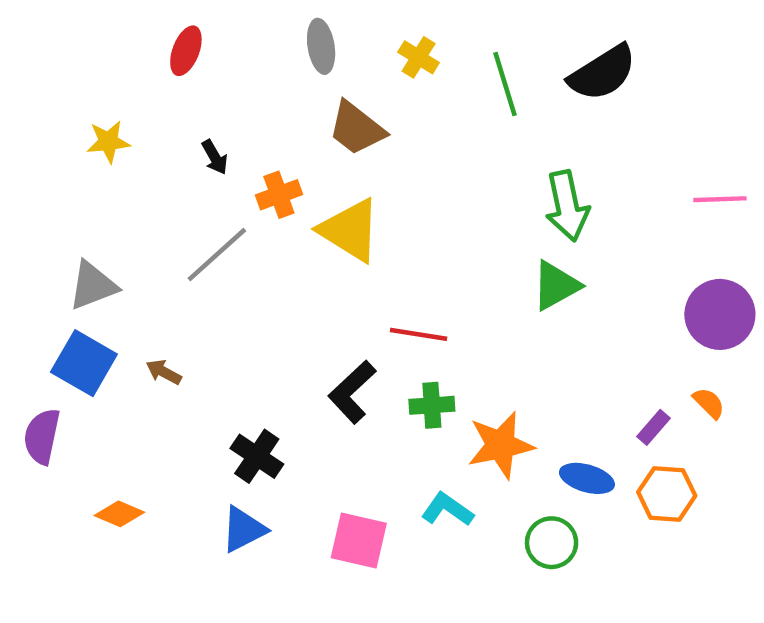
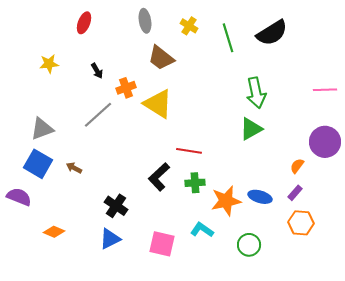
orange semicircle: (709, 403) -> (297, 166), moved, turned -98
purple semicircle: (42, 436) -> (19, 197), turned 100
blue ellipse: (587, 478) -> (260, 197), moved

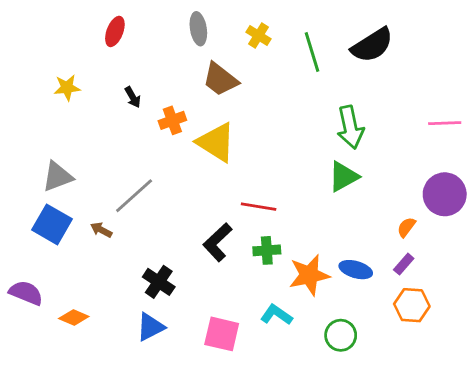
gray line: (98, 115) -> (134, 196), moved
purple semicircle: (19, 197) -> (26, 293), moved

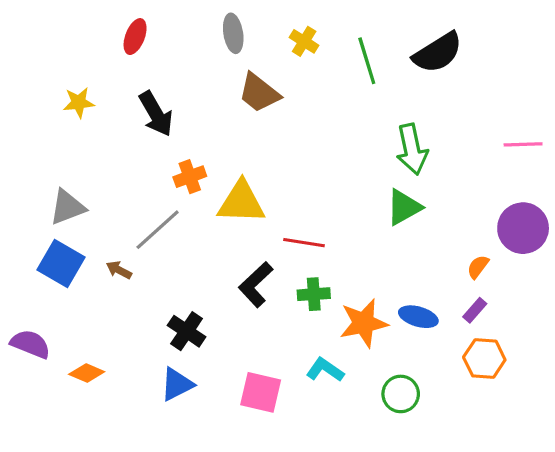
black arrow: (133, 97) -> (156, 114), size x1.8
orange cross: (172, 120) -> (190, 177), moved
yellow triangle: (216, 142) -> (241, 202), moved, turned -30

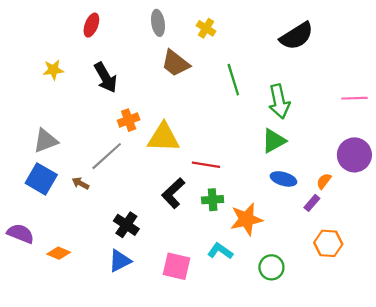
green line: (367, 61) -> (233, 80), moved
purple rectangle: (475, 310) -> (312, 203), moved
blue ellipse: (418, 317) -> (283, 179), moved

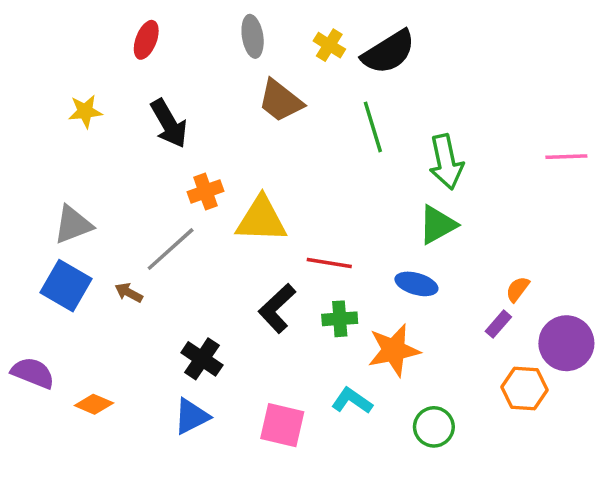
black semicircle: (297, 36) -> (389, 52), moved
purple circle: (354, 155) -> (566, 343), moved
blue ellipse: (283, 179) -> (416, 284), moved

